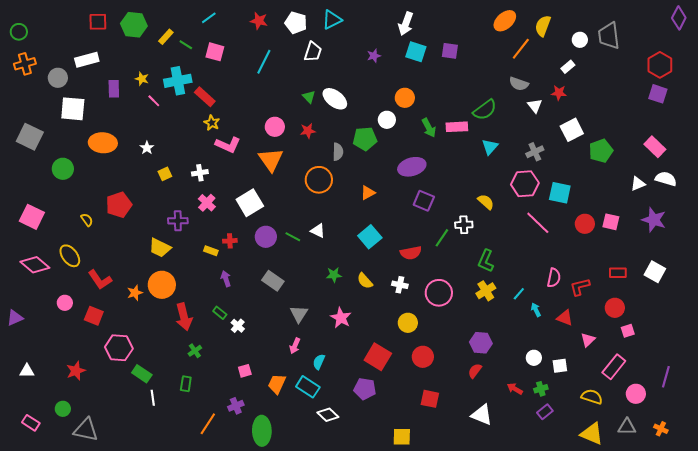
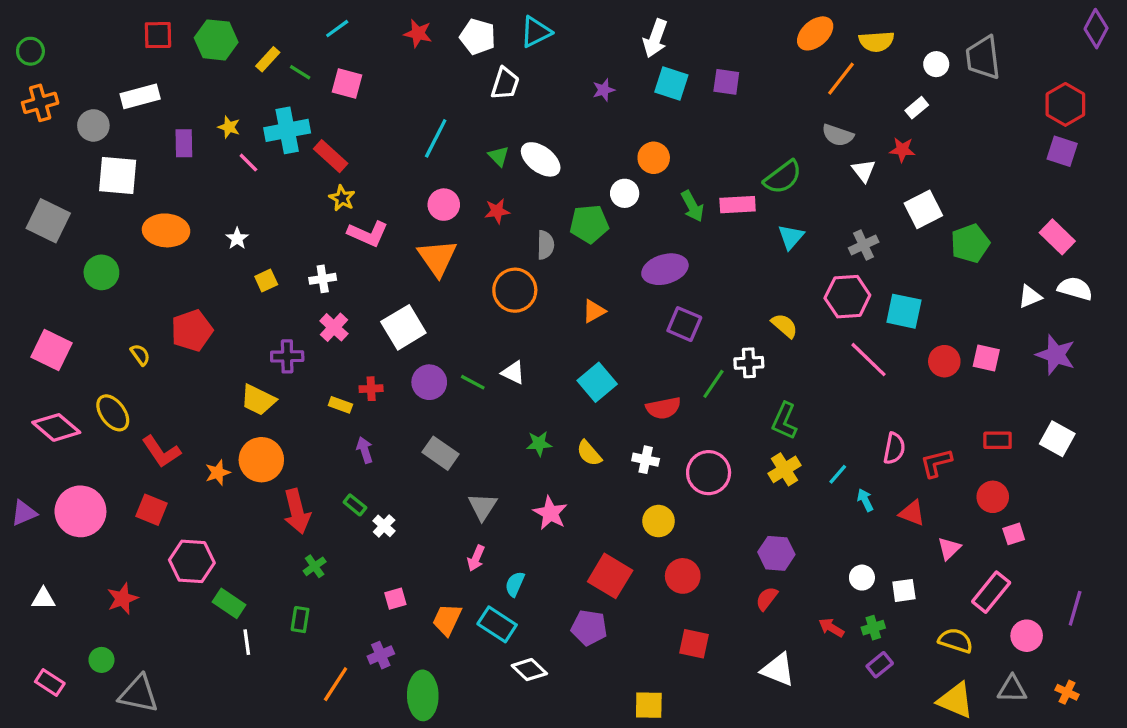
yellow semicircle: (543, 26) -> (876, 42), turned -115
cyan line: (264, 62) -> (436, 138), moved
pink circle: (65, 303) -> (80, 511), moved, size x2.0

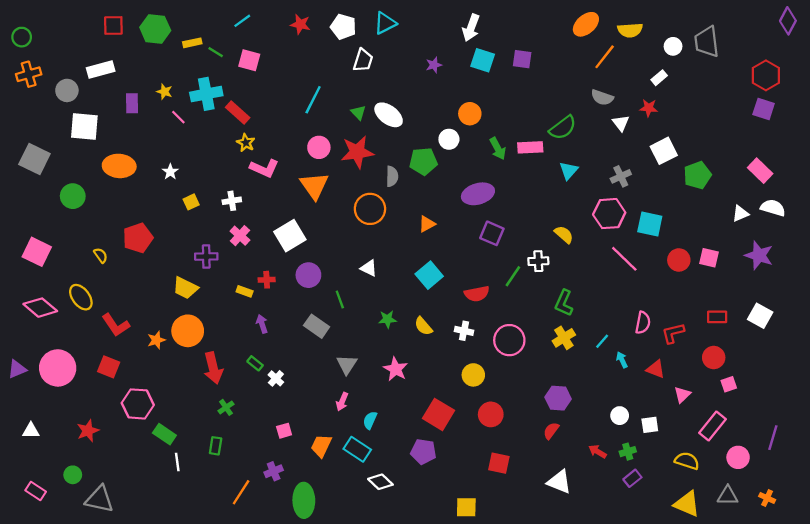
yellow rectangle: (268, 59) -> (192, 43), turned 36
red star: (497, 211) -> (357, 152), size x1.8
green line: (473, 382) -> (340, 299), moved, turned 42

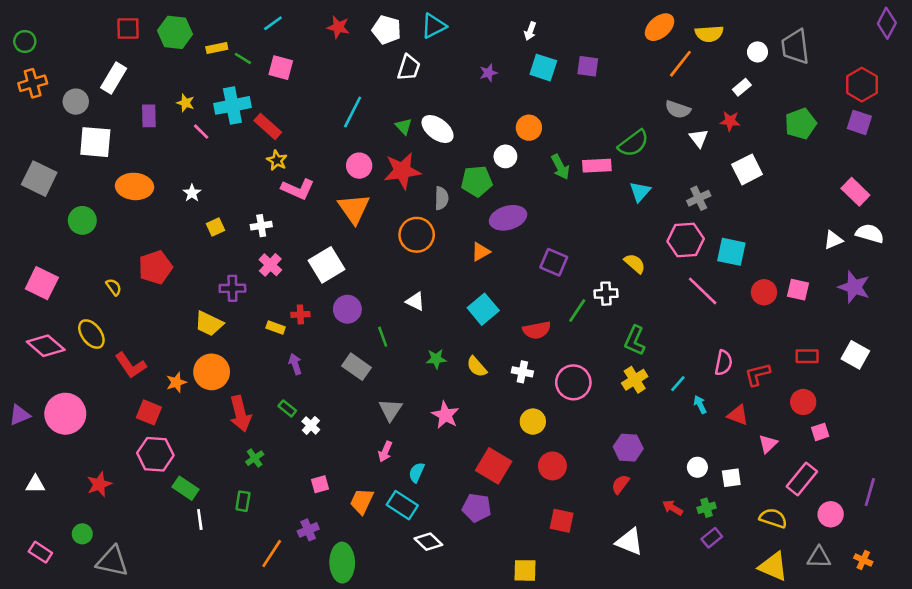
white arrow: (471, 28) -> (530, 31), size x0.6
white rectangle: (101, 70) -> (114, 78), turned -44
green pentagon: (697, 175) -> (801, 124), moved
purple ellipse: (478, 194) -> (508, 218), moved
red square: (109, 367) -> (149, 412), moved

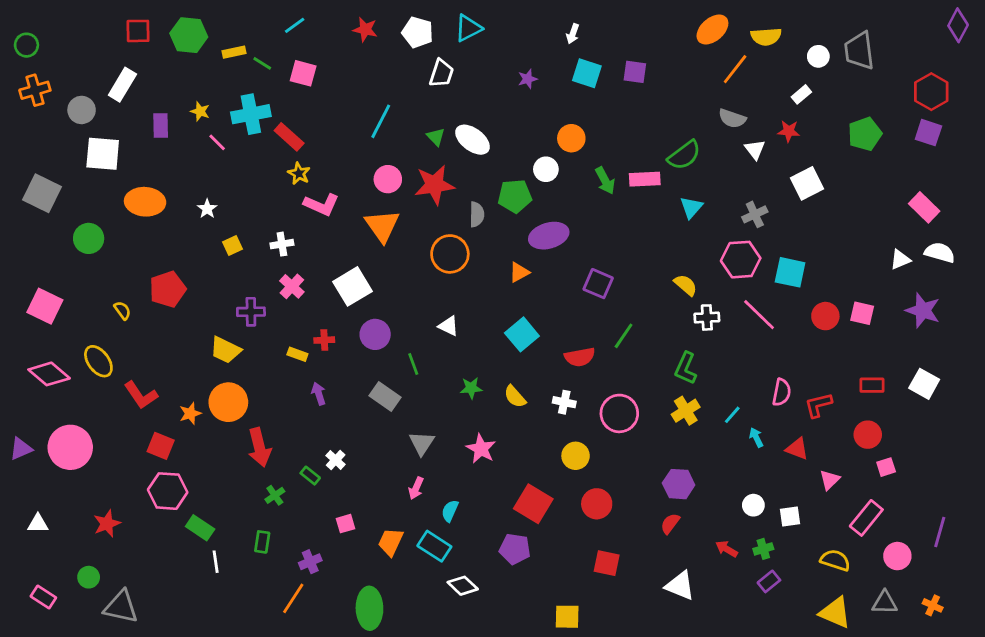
white cross: (606, 294) -> (707, 317), moved
green rectangle: (287, 408) -> (310, 476), moved
purple cross: (308, 530) -> (310, 562), moved

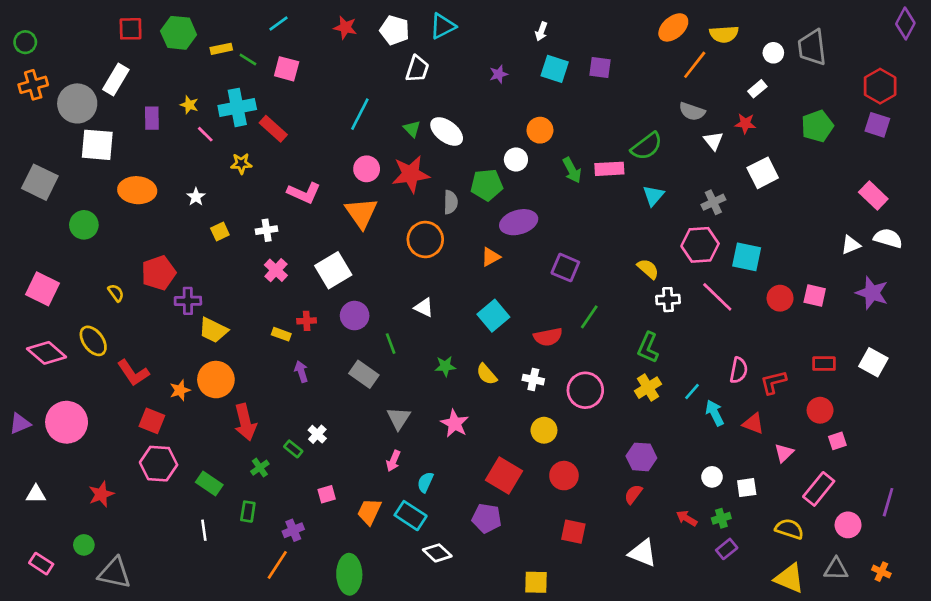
gray circle: (82, 110) -> (77, 103), size x1.5
yellow star: (299, 173) -> (241, 163), moved, turned -30
purple cross: (251, 312) -> (188, 301), moved
cyan arrow: (756, 437) -> (715, 413), size x1.4
green rectangle: (200, 528) -> (209, 484), moved

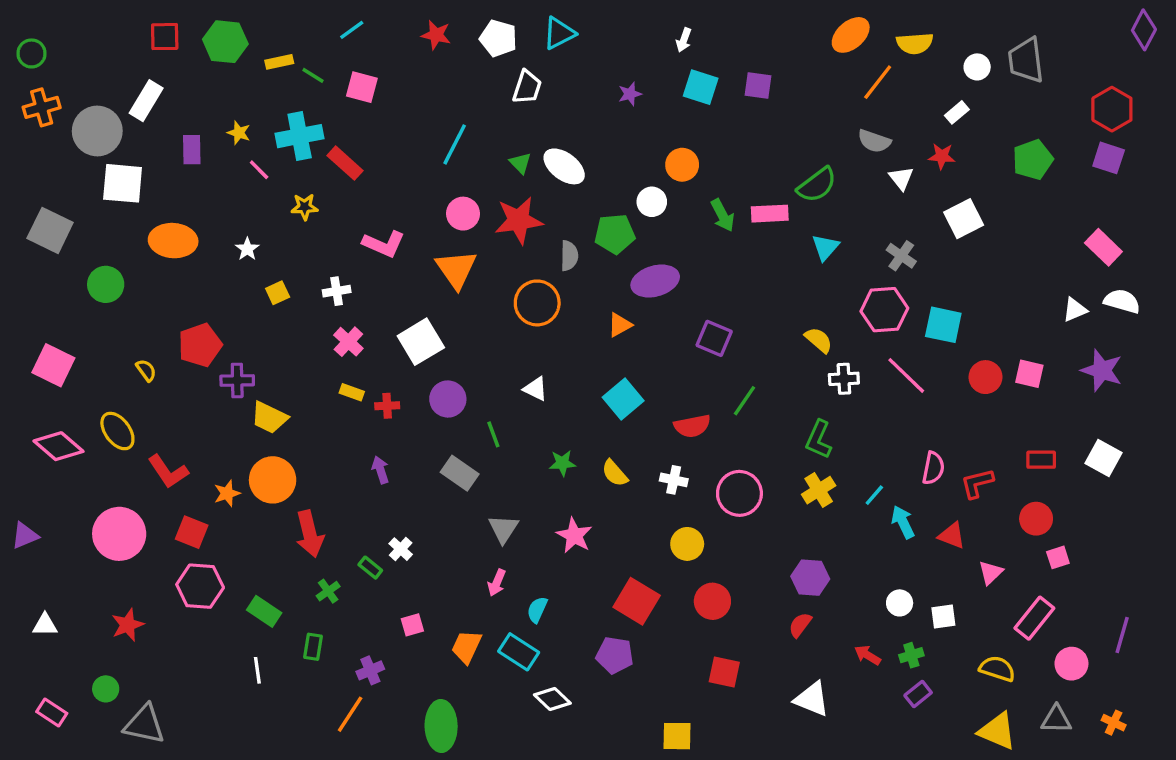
gray cross: (713, 202) -> (901, 256), turned -30
yellow rectangle: (281, 334) -> (352, 392), moved
pink circle: (67, 422) -> (119, 534), moved

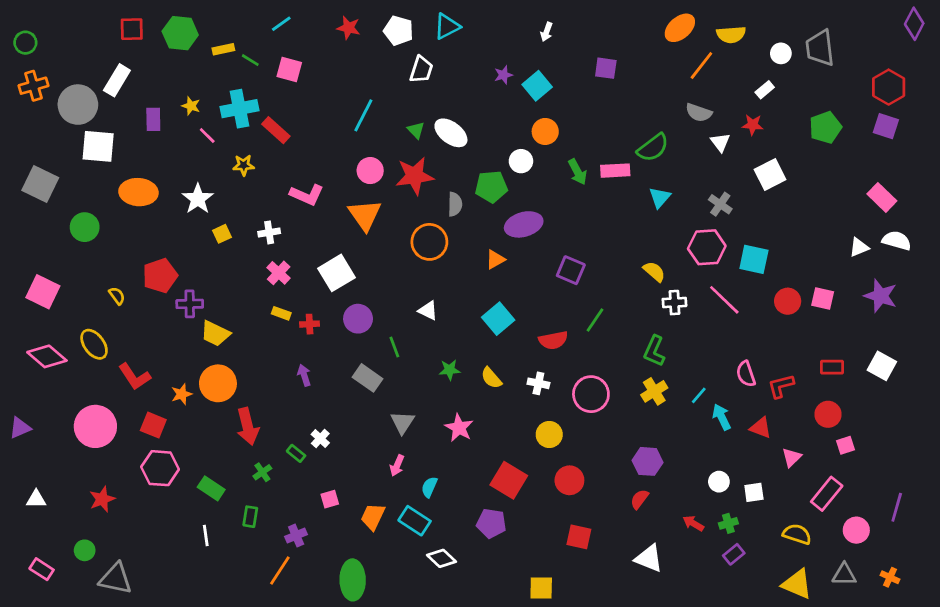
cyan square: (701, 87) -> (537, 86), moved, turned 32
white star: (247, 249) -> (198, 199), size x1.6
pink semicircle: (933, 468) -> (746, 374), turned 150

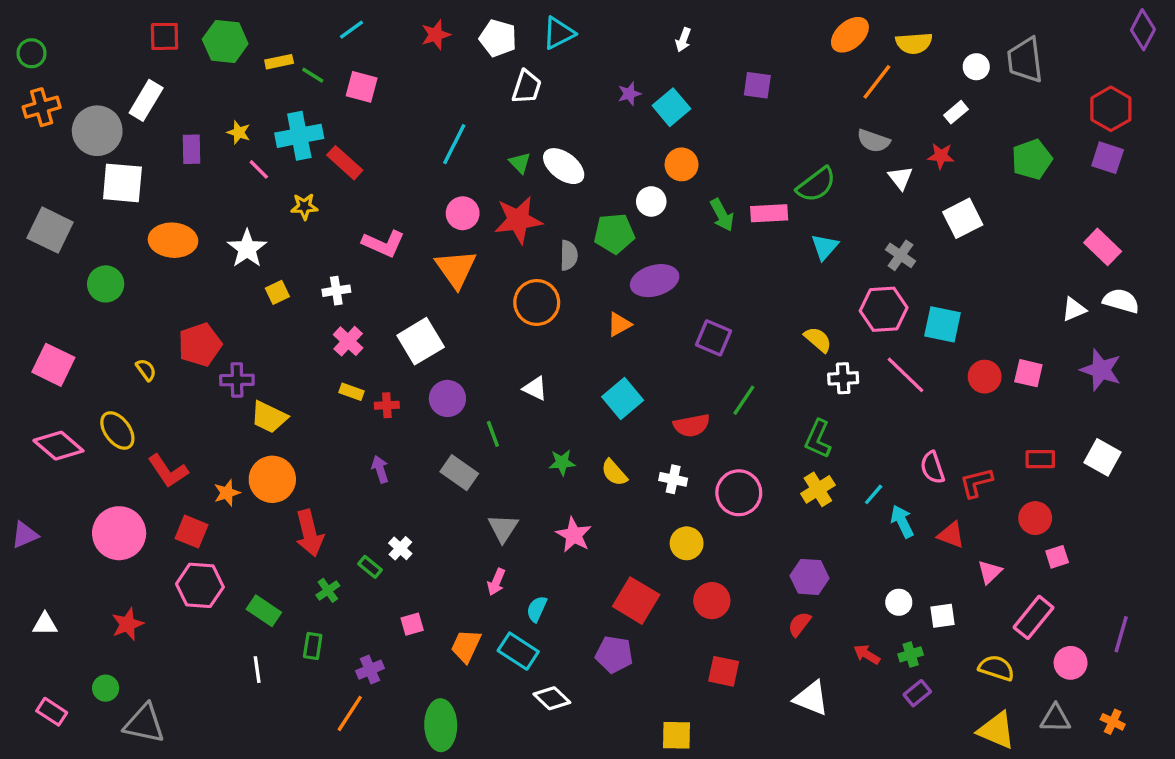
red star: (349, 28) -> (436, 35), turned -30

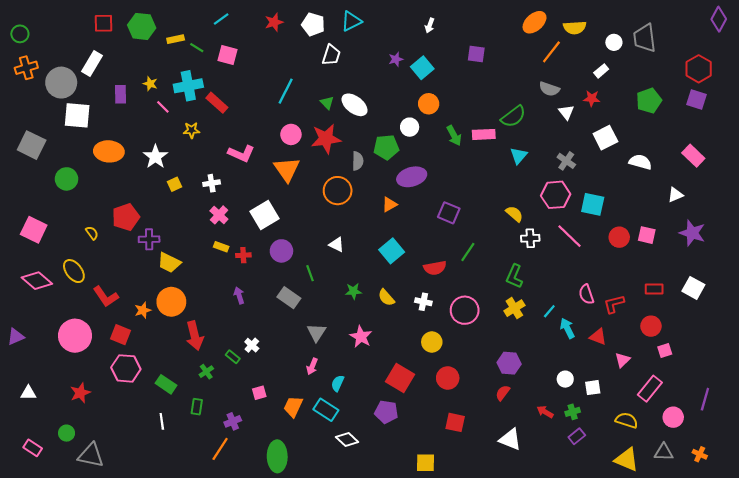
white semicircle: (1121, 301) -> (640, 162), moved

